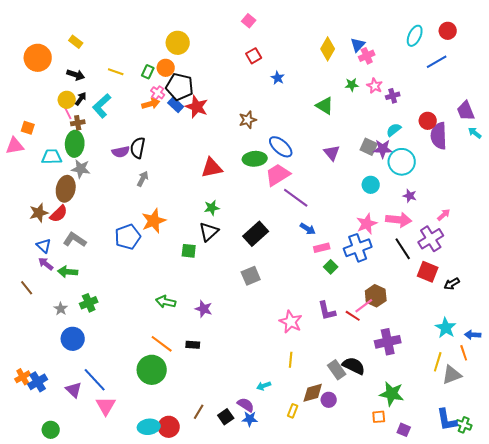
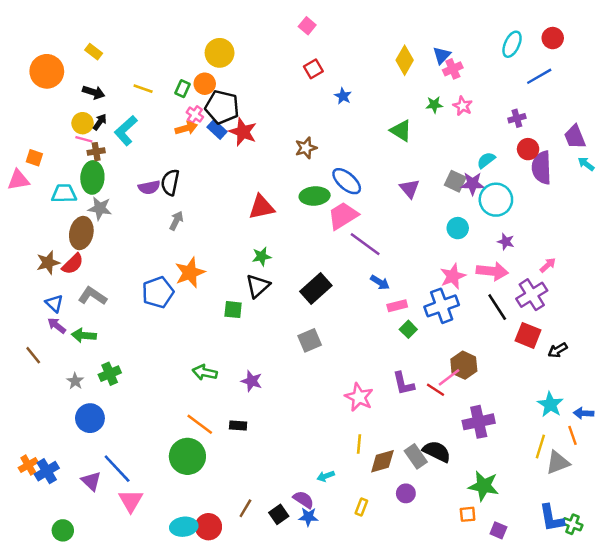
purple cross: (393, 96) -> (517, 118), moved
pink line: (68, 113) -> (84, 139), turned -48
brown diamond: (313, 393) -> (382, 461), moved

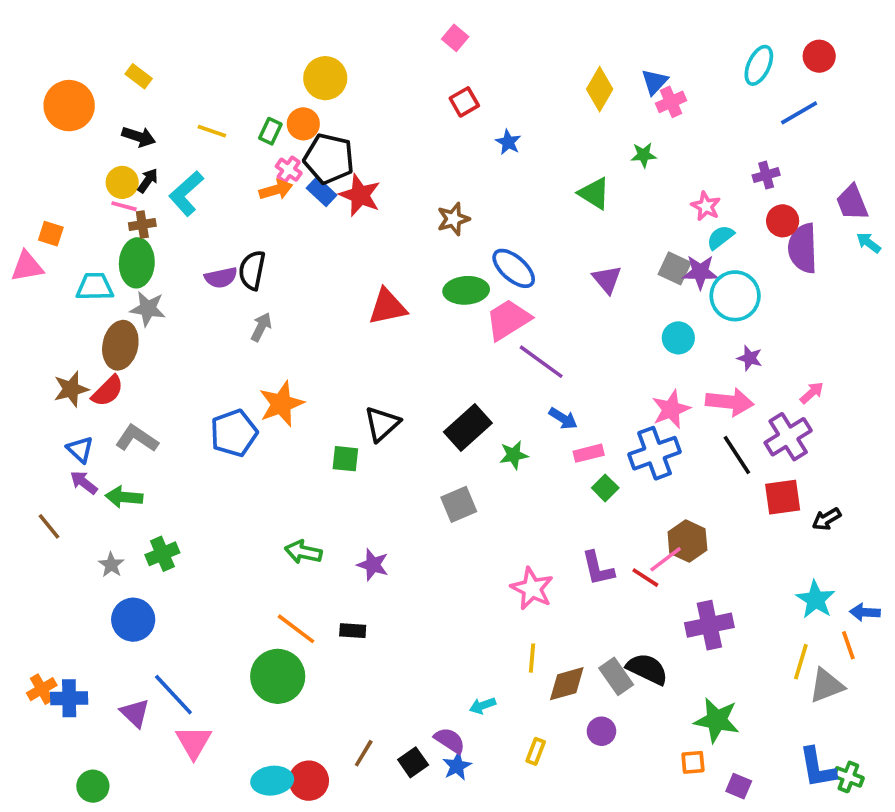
pink star: (463, 106) -> (706, 206), moved
green star: (261, 256) -> (514, 455), moved
red square: (528, 335) -> (783, 497), turned -30
blue cross: (47, 471) -> (69, 698), turned 30
blue star: (308, 517) -> (457, 766), turned -30

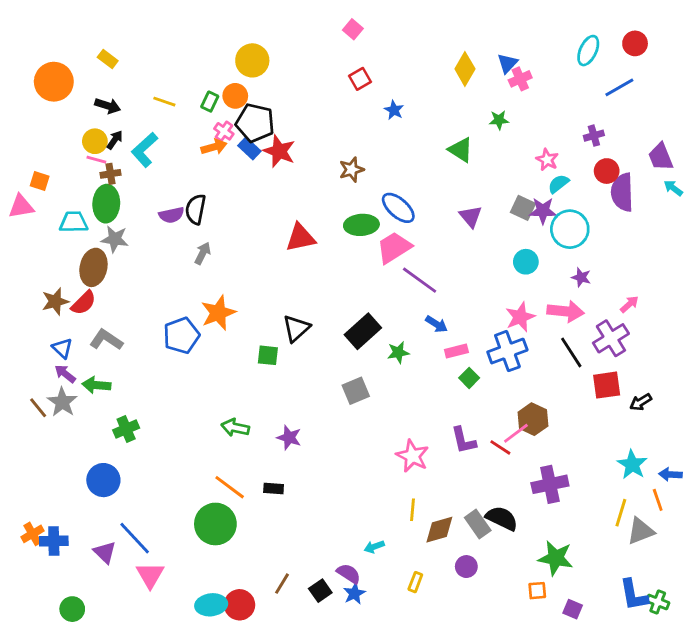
gray star: (111, 565) -> (62, 402), moved, size x1.5

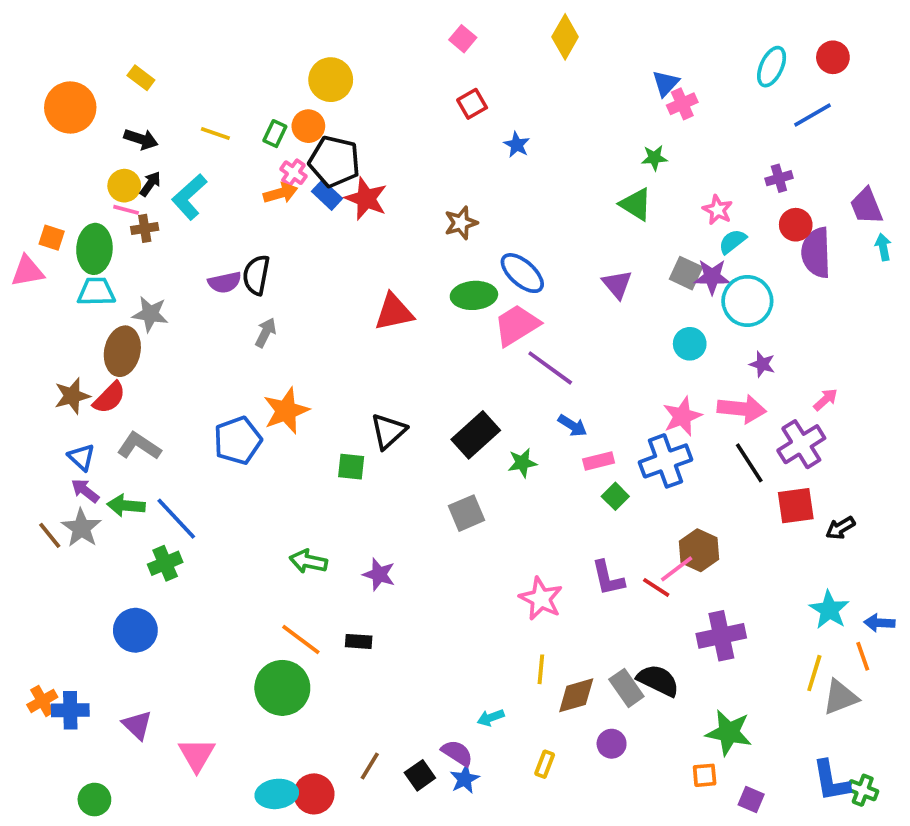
yellow diamond: (465, 69) -> (565, 37), moved
green triangle: (461, 150) -> (636, 204), moved
cyan arrow: (673, 188) -> (883, 247), turned 42
green ellipse: (106, 204) -> (94, 249), moved
blue line: (135, 538) -> (176, 519), moved

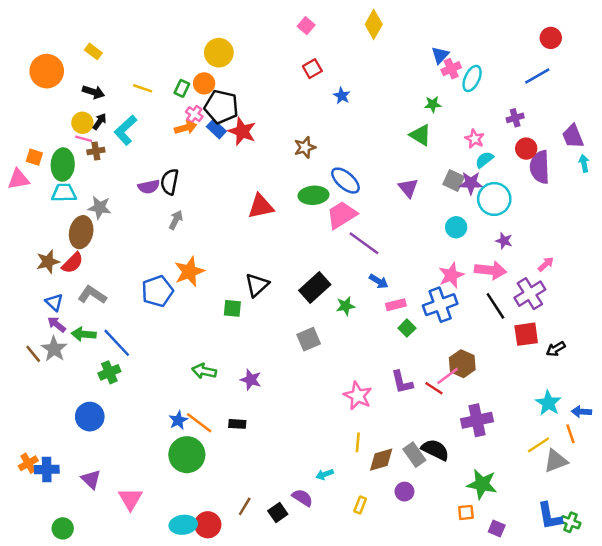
cyan ellipse: (772, 67) -> (472, 78), moved
yellow line: (814, 673) -> (538, 445), turned 40
blue star: (465, 779) -> (178, 420), moved

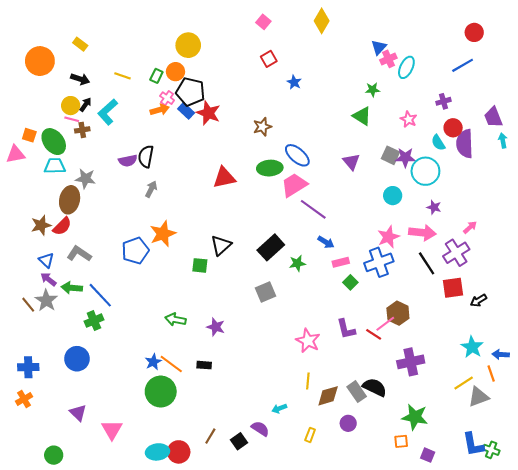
cyan semicircle: (484, 160) -> (438, 143), moved, turned -84
green ellipse: (63, 165) -> (54, 142), turned -40
blue cross: (47, 469) -> (28, 367), moved

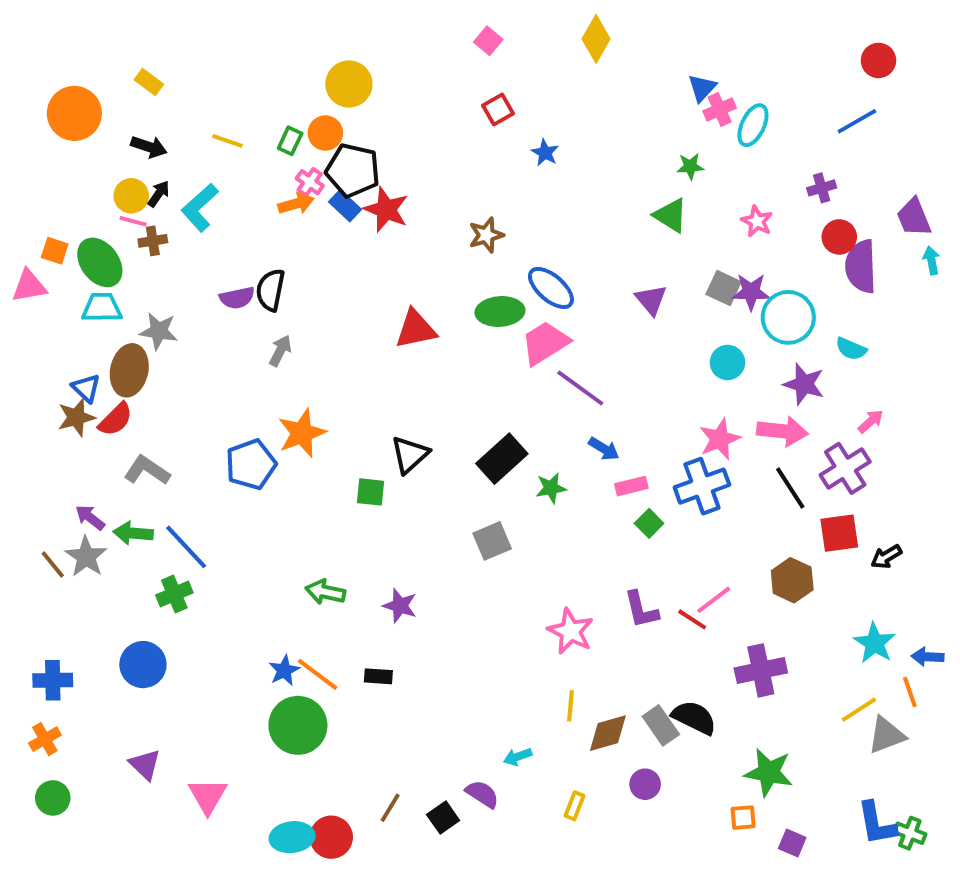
cyan semicircle: (438, 143) -> (851, 349), moved, turned -35
purple star: (434, 207) -> (804, 384), size x1.5
blue triangle: (46, 260) -> (86, 388), moved
brown hexagon: (398, 313) -> (792, 580), moved
green circle: (54, 455) -> (53, 798), moved

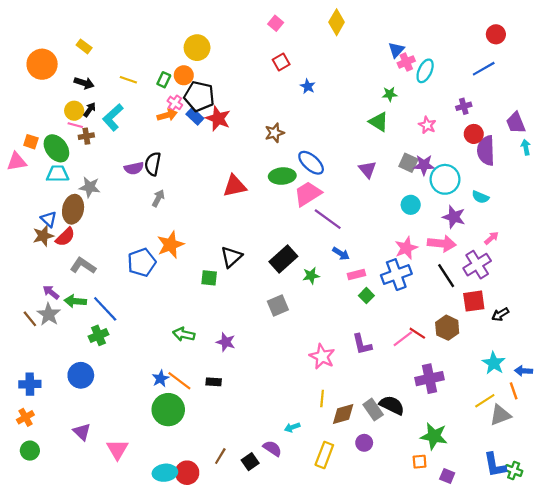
red line: (692, 619) -> (417, 333), moved
yellow rectangle: (574, 806) -> (324, 455), size x1.6

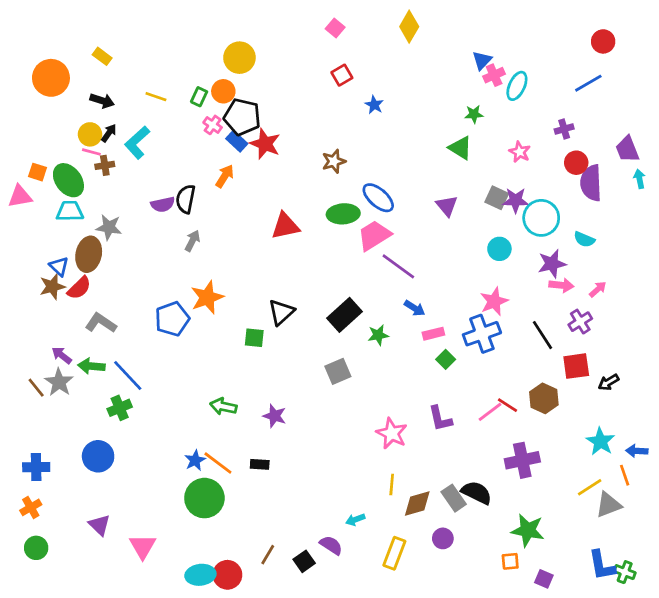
orange arrow: (167, 115) -> (225, 176), moved, turned -42
purple star: (454, 217) -> (552, 264), turned -30
pink arrow: (442, 244) -> (561, 285), moved, size x0.7
purple cross: (477, 265) -> (580, 322), size x0.7

